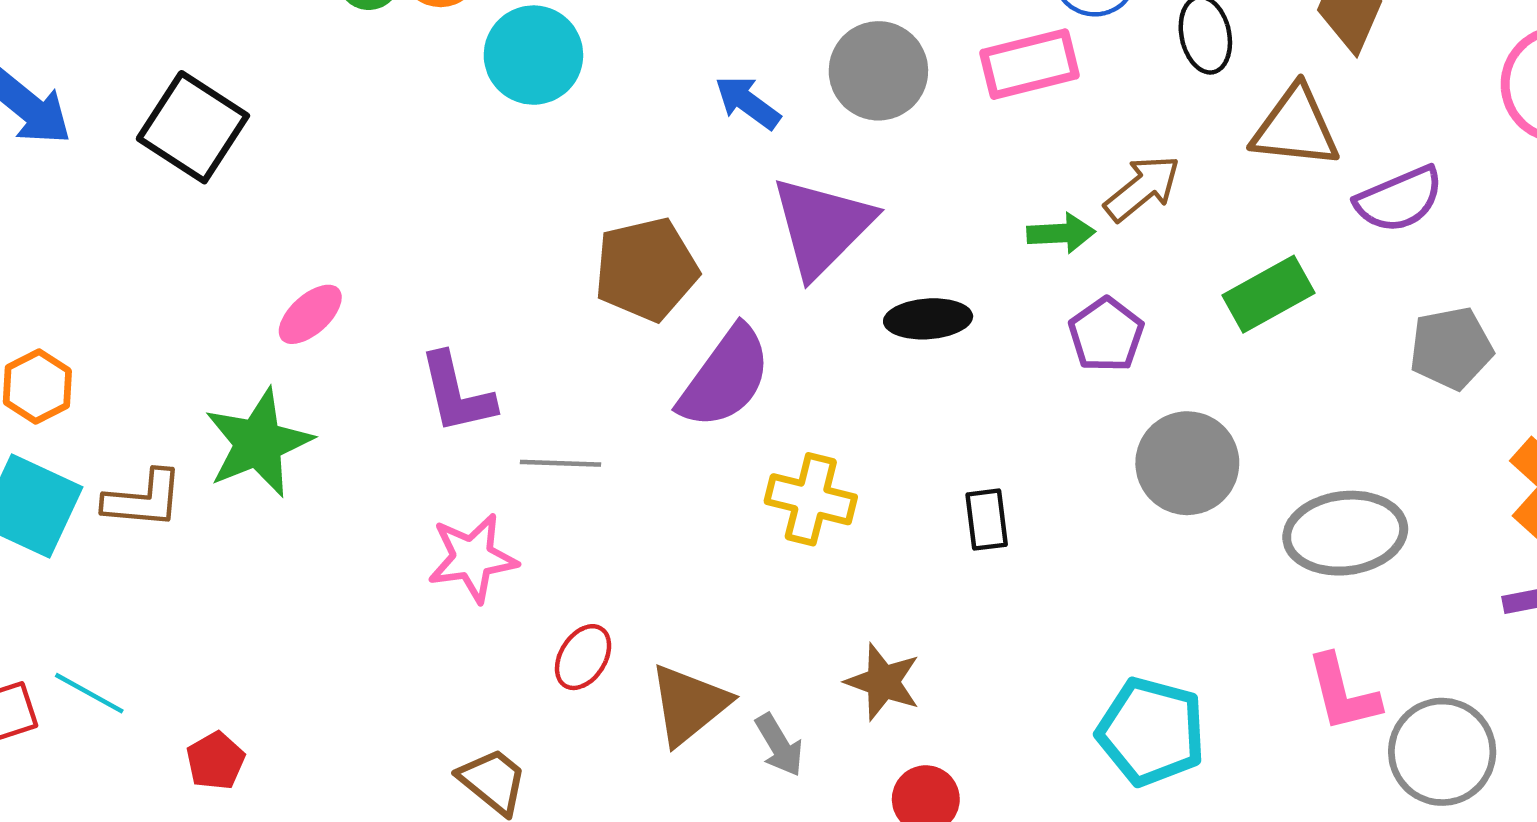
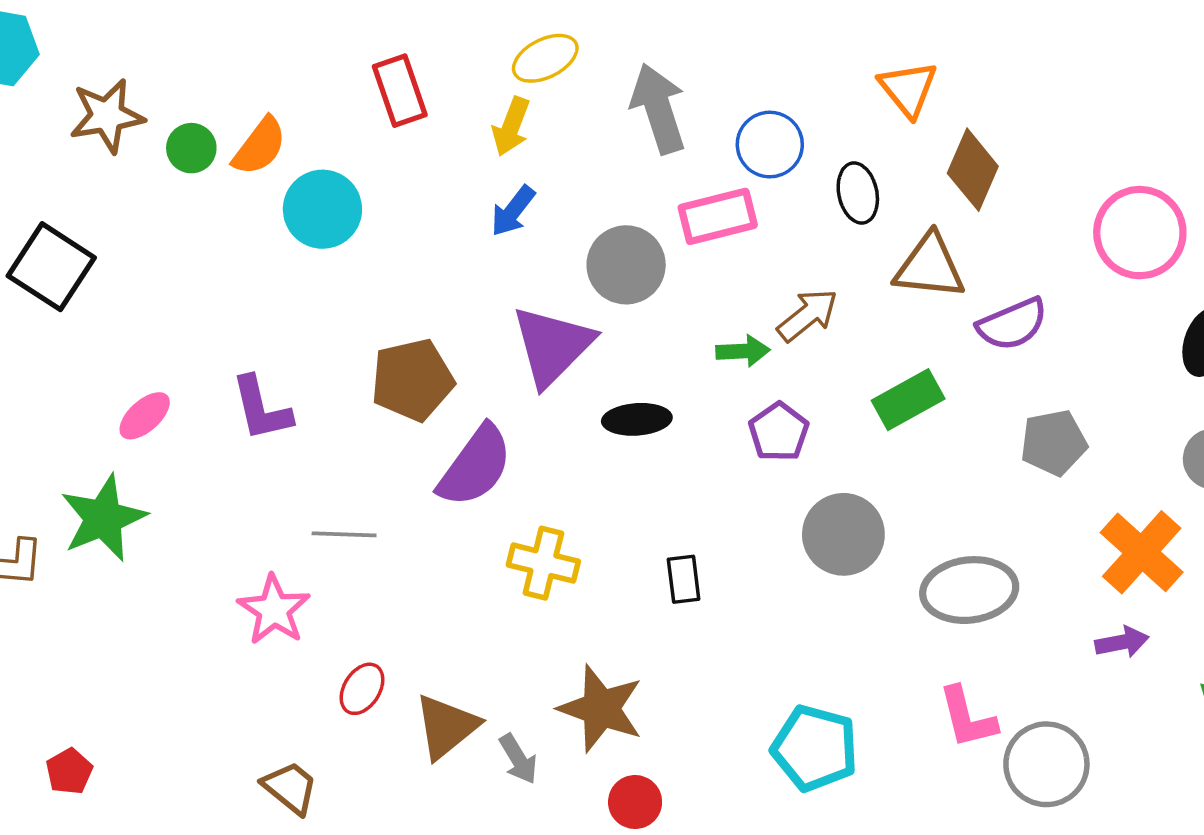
gray circle: (878, 71) -> (626, 265), moved
blue arrow: (748, 102) -> (513, 211), moved, turned -88
purple L-shape: (457, 393) -> (261, 409), moved
pink star: (473, 558) -> (274, 610), turned -30
brown star: (883, 682) -> (601, 709), size x1.4

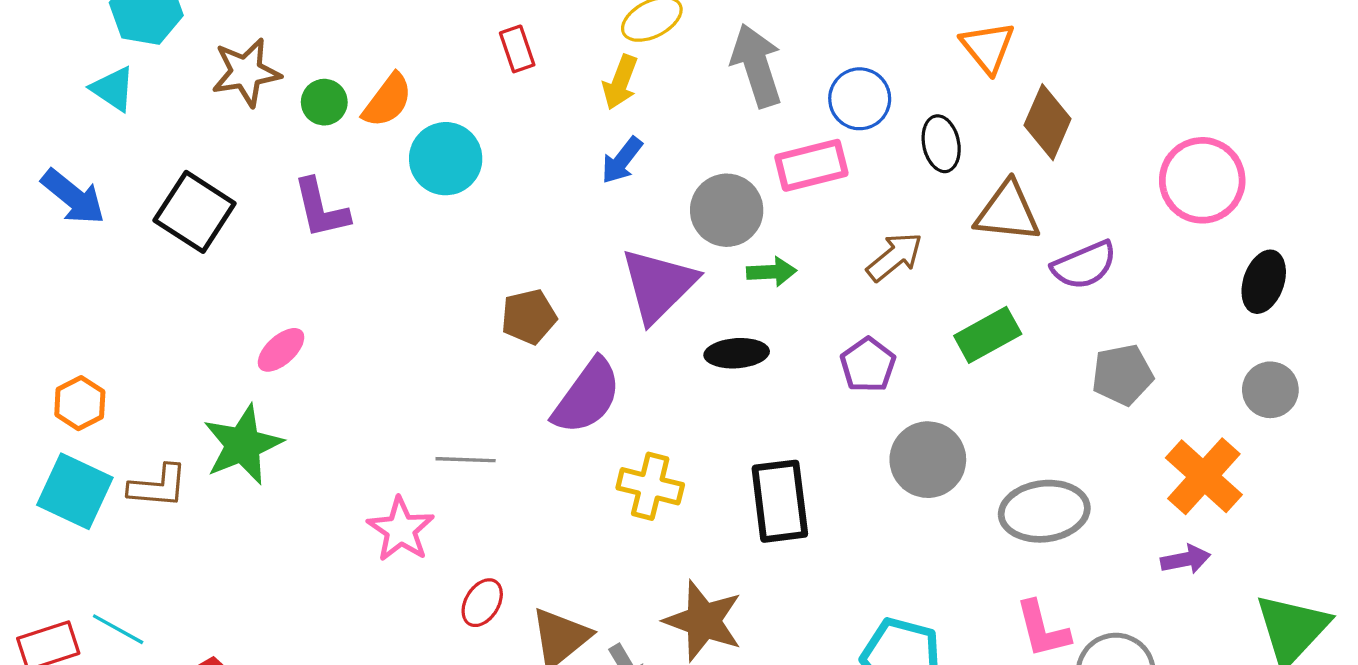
red rectangle: (400, 91) -> (517, 49), size x0.7
green arrow: (743, 351) -> (772, 272), moved
brown pentagon: (412, 380) -> (529, 317), size x0.7
purple L-shape: (261, 409) -> (321, 209), moved
black rectangle: (684, 579) -> (780, 501), size x1.8

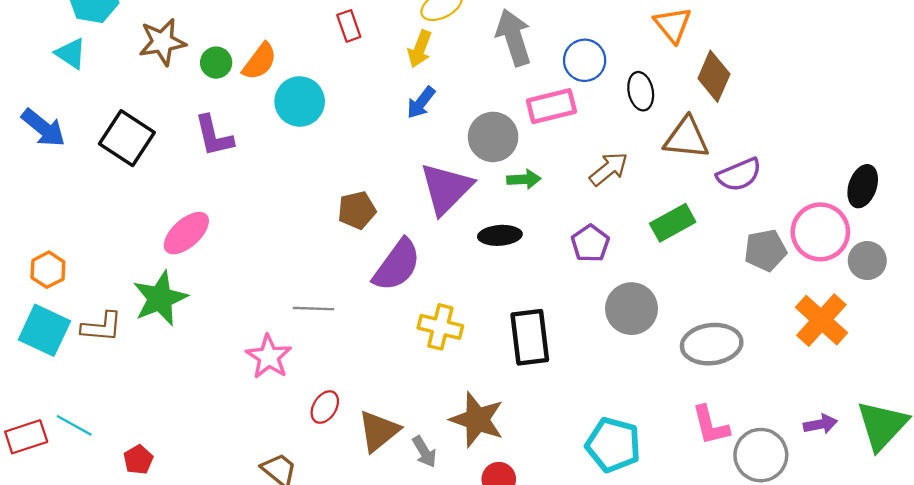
pink circle: (1202, 180) -> (820, 232), moved
pink ellipse: (281, 350) -> (186, 233), size x1.4
purple arrow: (1186, 559) -> (820, 424), moved

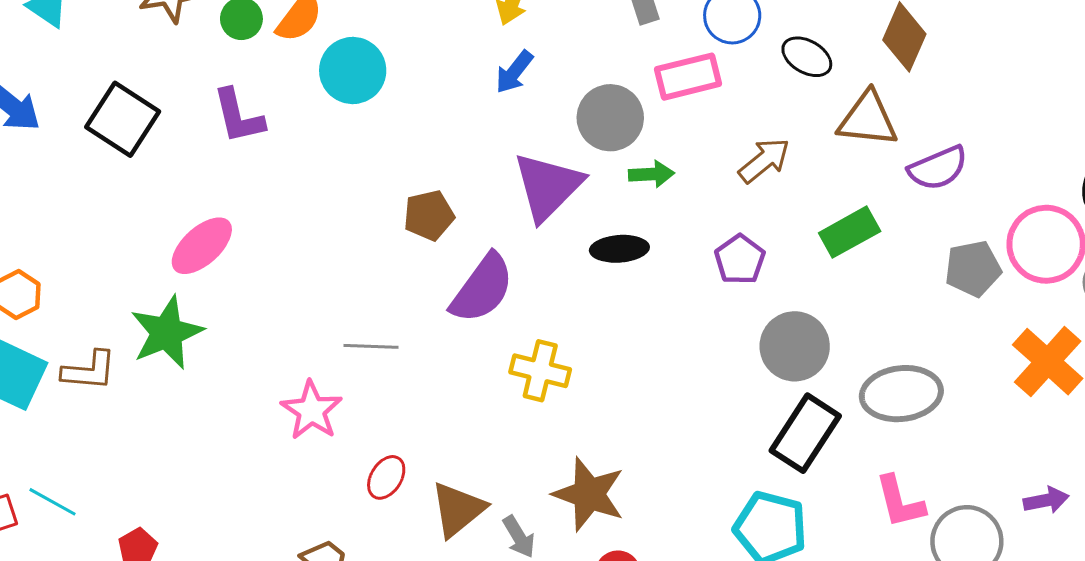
black ellipse: (641, 91) -> (807, 57), turned -48
black rectangle: (530, 337) -> (805, 433), moved, turned 40

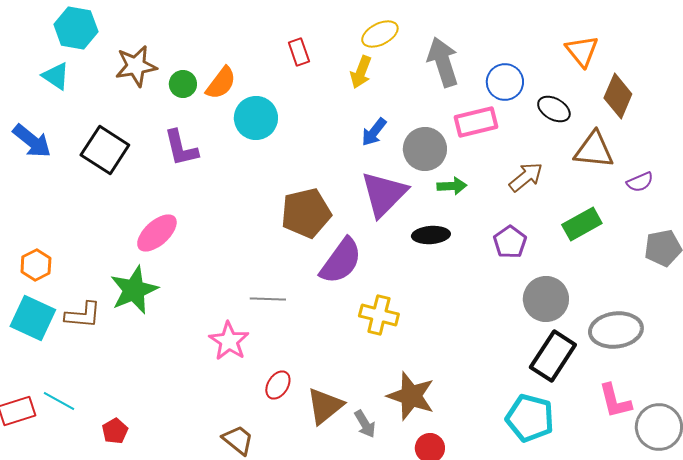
blue arrow: (514, 72) -> (374, 132), moved
purple semicircle: (938, 168) -> (640, 182), size x0.7
brown pentagon: (429, 215) -> (306, 213), size x1.5

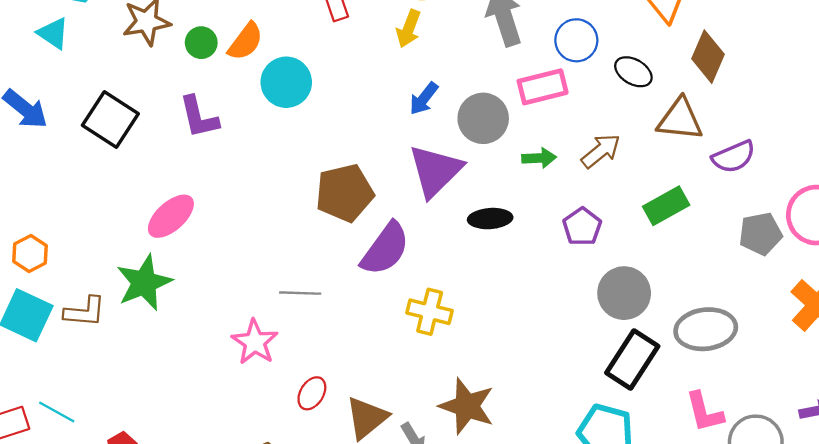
purple semicircle: (640, 182) -> (734, 157), size x1.4
green arrow: (452, 186) -> (539, 158), moved

